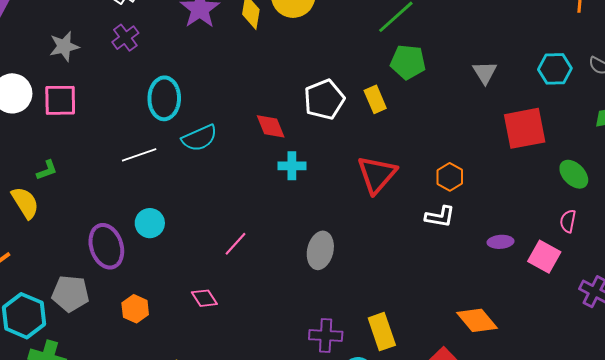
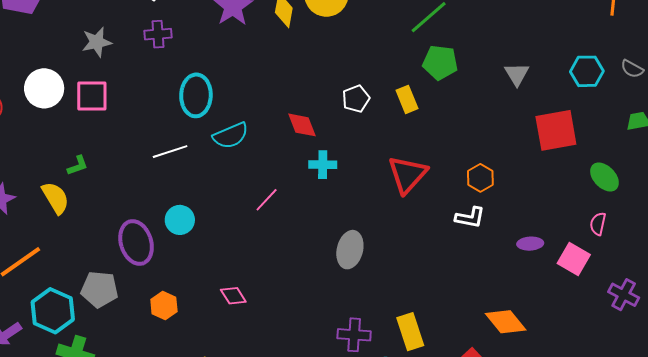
purple cross: (125, 38) -> (158, 34), turned 32
white pentagon: (324, 99) -> (356, 99), size x0.7
pink line: (235, 244) -> (267, 200), moved

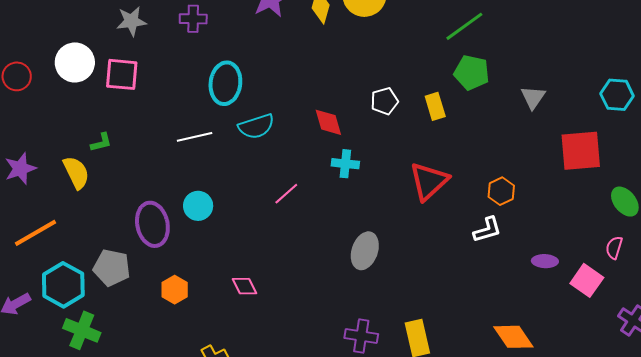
gray triangle: (517, 74) -> (533, 97), moved
white L-shape: (470, 218) -> (487, 230), turned -32

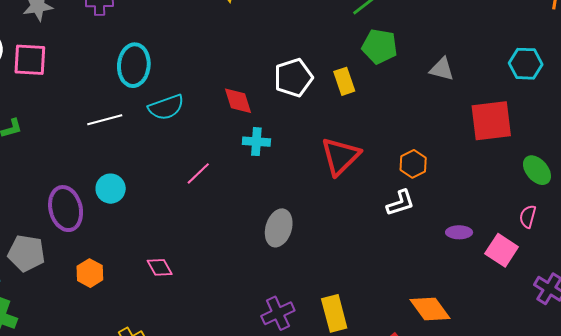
gray triangle: (533, 97) -> (442, 69), turned -48
white pentagon: (384, 101) -> (293, 78), size x1.4
purple cross: (361, 336) -> (278, 313), turned -32

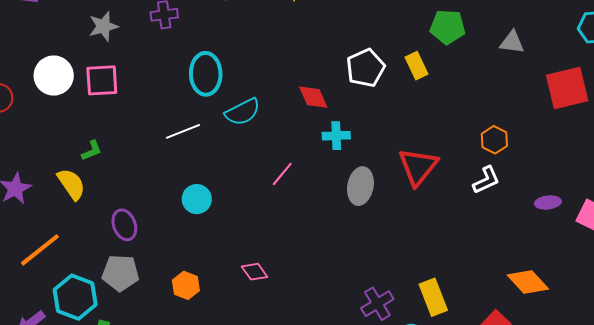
red triangle: (340, 156) -> (418, 167), moved
purple ellipse: (66, 209) -> (124, 225), moved, size x0.7
gray ellipse: (279, 228) -> (360, 186), moved

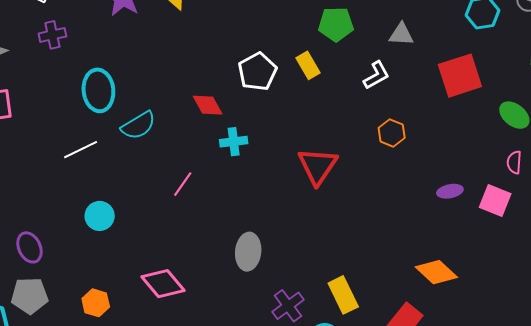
white L-shape: (486, 180) -> (376, 75), moved
gray ellipse: (360, 186) -> (248, 252), moved
pink diamond: (255, 272) -> (163, 284), size x1.6

